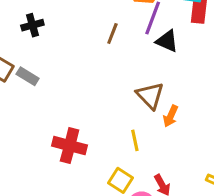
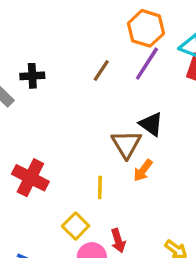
black cross: (32, 25) -> (32, 76), moved
black triangle: (167, 41) -> (151, 124), moved

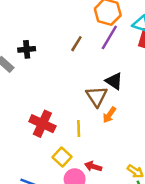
red cross: (30, 178) -> (42, 124), moved
red arrow: (118, 241) -> (93, 166), turned 126

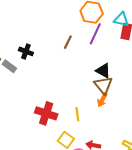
black cross: (27, 49) -> (26, 51), turned 32
brown triangle: (97, 96) -> (103, 85), moved

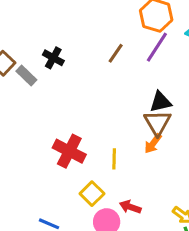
black triangle: (103, 71) -> (161, 102), turned -49

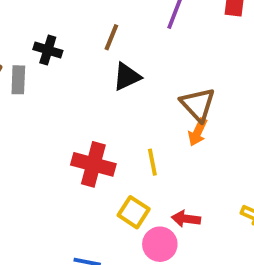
brown line: (116, 53) -> (111, 37), moved
gray rectangle: (26, 76) -> (18, 80), turned 60
black triangle: (161, 102) -> (127, 77), moved

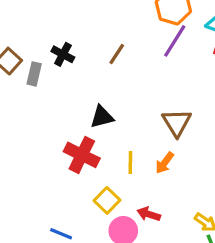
black triangle: (127, 77) -> (102, 117), moved
orange arrow: (198, 132) -> (165, 163), moved

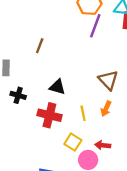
black cross: (63, 54) -> (18, 95), moved
brown line: (117, 54) -> (40, 46), moved
black triangle: (102, 117) -> (57, 87), turned 42

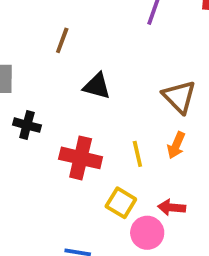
black triangle: (57, 87) -> (97, 86), moved

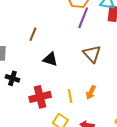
brown triangle: (179, 97) -> (92, 54), moved
red cross: (81, 158) -> (40, 97), turned -30

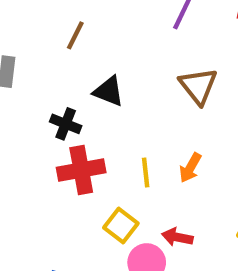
black cross: (12, 78) -> (66, 124), moved

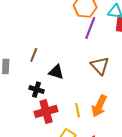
brown line: (75, 35) -> (34, 55), moved
orange arrow: (190, 168) -> (99, 106), size x1.5

